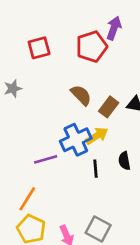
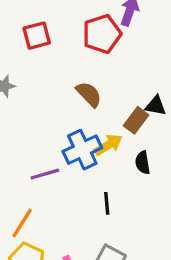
brown rectangle: (109, 107) -> (136, 120), moved
black semicircle: (124, 161) -> (143, 163), moved
black line: (95, 169) -> (107, 203), moved

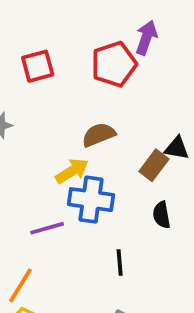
brown semicircle: (89, 94) -> (99, 135), turned -68
yellow arrow: (108, 145) -> (72, 171), moved
blue cross: (82, 150) -> (91, 200), turned 33

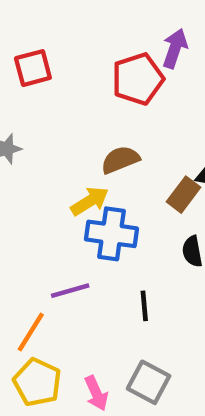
red square: (38, 66) -> (33, 68), moved
purple line: (47, 228) -> (70, 291), moved

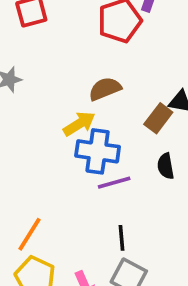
purple line: (70, 291) -> (114, 183), moved
black line: (144, 306) -> (121, 238), moved

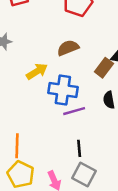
yellow arrow: (79, 124) -> (37, 71), moved
orange line: (29, 234) -> (17, 146), turned -30

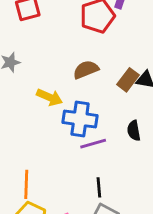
brown rectangle: (104, 68) -> (128, 80), moved
yellow arrow: (37, 71) -> (50, 97), turned 55

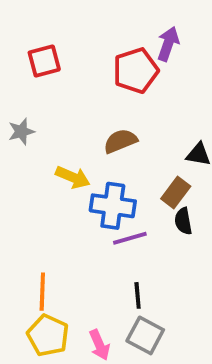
brown rectangle: (128, 80) -> (176, 192), moved

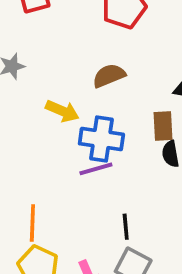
brown rectangle: (176, 192) -> (163, 126), turned -40
purple line: (130, 238) -> (96, 169), moved

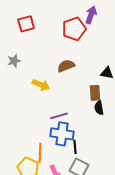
blue cross: (101, 139) -> (62, 134), moved
orange line: (32, 223) -> (40, 153), moved

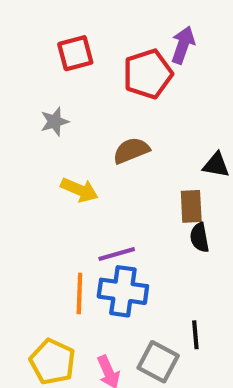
red square: (26, 24) -> (75, 53), moved
gray star: (14, 61) -> (55, 122), moved
black line: (75, 147) -> (195, 335), moved
orange line: (40, 153) -> (79, 293), moved

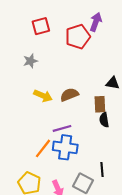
brown semicircle: (131, 151) -> (69, 95), moved
orange line: (79, 293) -> (43, 148), turned 36

